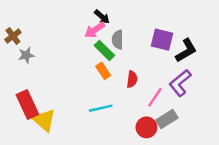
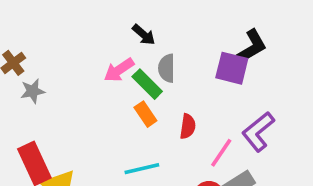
pink arrow: (95, 30) -> (119, 70), moved
black L-shape: (186, 50) -> (251, 47), moved

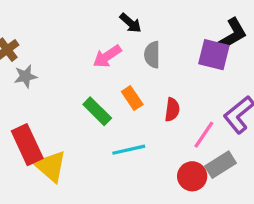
green rectangle: (147, 84) -> (97, 111), moved

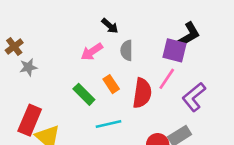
red semicircle: (172, 110) -> (142, 93), size x1.6
pink line: (204, 135) -> (167, 79), moved
red rectangle: (27, 145) -> (30, 120), turned 48

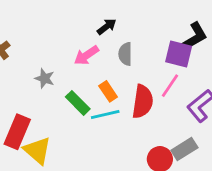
black arrow: (110, 26) -> (107, 27), turned -78
gray star: (28, 67) -> (45, 78), moved, turned 30
cyan line: (109, 124) -> (105, 114), moved

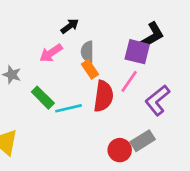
orange rectangle: (108, 91) -> (90, 69), moved

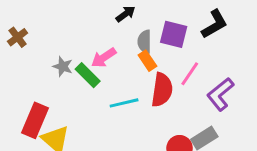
purple square: (137, 52) -> (174, 34), moved
pink arrow: (51, 53) -> (104, 58), moved
green rectangle: (43, 98) -> (88, 75), moved

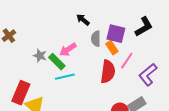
black arrow: (126, 14) -> (83, 20), turned -104
orange rectangle: (147, 61) -> (112, 48), moved
cyan line: (124, 103) -> (65, 77), moved

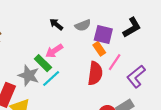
black arrow: (83, 20) -> (56, 24), moved
gray semicircle: (96, 39) -> (83, 25), moved, turned -112
gray star: (40, 56) -> (29, 75), moved, size x1.5
cyan line: (65, 77) -> (51, 79), turned -30

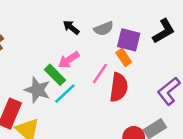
pink line: (115, 62) -> (100, 74), moved

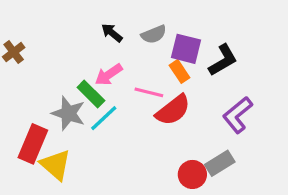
black L-shape: (164, 31) -> (223, 60), moved
pink line: (100, 74) -> (149, 92), turned 70
red semicircle: (119, 87) -> (173, 110), turned 44

